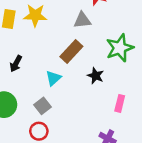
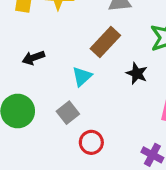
black arrow: (16, 64) -> (33, 58), turned 42
red circle: (39, 131) -> (91, 142), moved

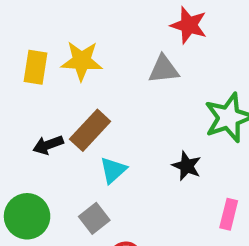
brown rectangle: (105, 42) -> (90, 130), moved

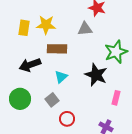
brown rectangle: (90, 130) -> (57, 49), moved, turned 48
black arrow: (48, 145) -> (30, 65), size x1.5
black star: (187, 166) -> (96, 75), size x1.6

